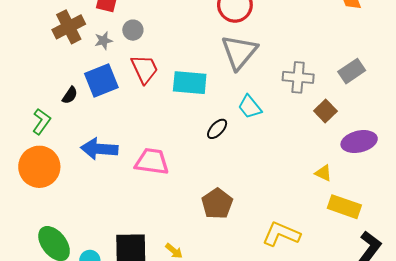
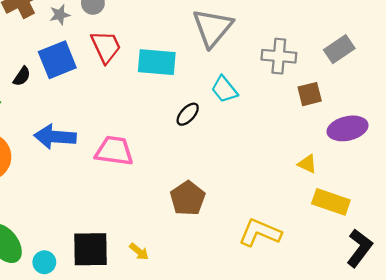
brown square: (325, 111) -> (310, 94), turned 30

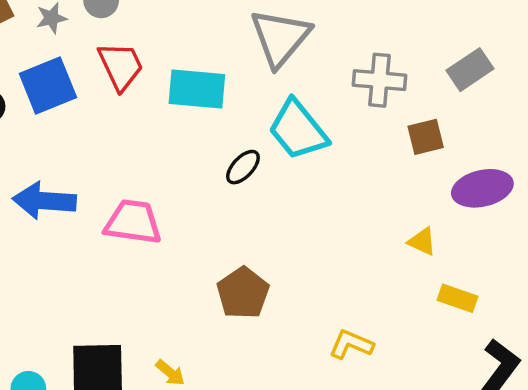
cyan trapezoid: (224, 89) -> (298, 130), size x1.5
yellow rectangle: (331, 202) -> (458, 298), size x0.7
yellow L-shape: (260, 233) -> (351, 344), size x0.7

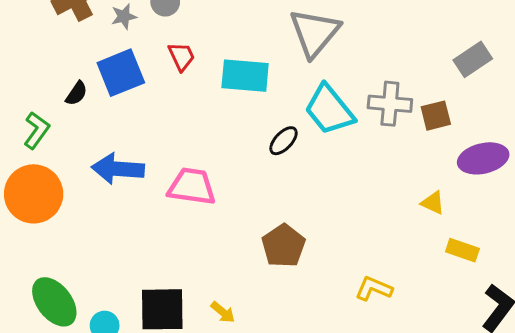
red trapezoid: (121, 66) -> (181, 56), size x0.7
gray cross: (380, 80) -> (390, 104), moved

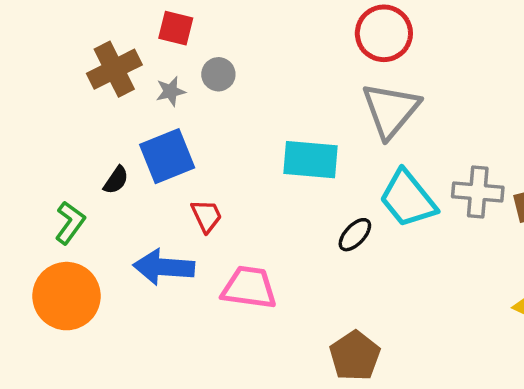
red trapezoid: (181, 56) -> (206, 216), moved

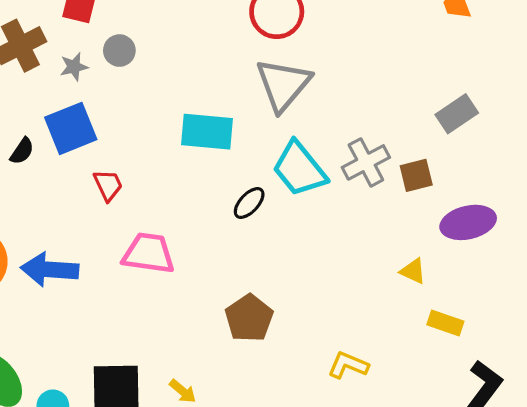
gray cross: (478, 192) -> (366, 162), turned -33
blue arrow: (164, 267) -> (50, 269), moved

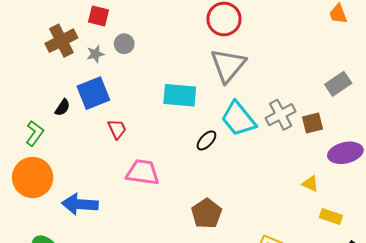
blue arrow: (50, 269) -> (80, 204), moved

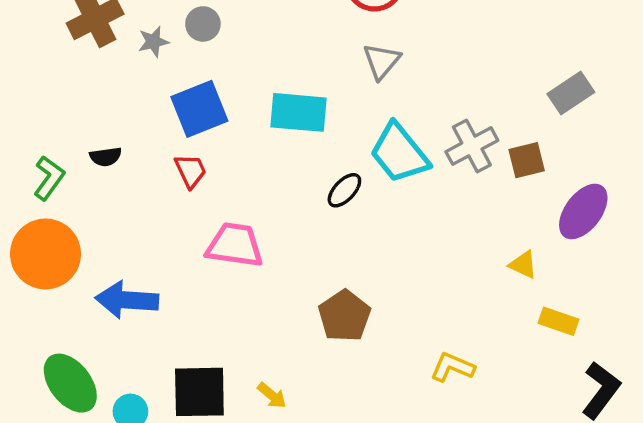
gray triangle: (228, 65) -> (382, 61), size x0.6
blue square: (93, 93) -> (199, 109), moved
black semicircle: (62, 108) -> (106, 157), moved, turned 48
purple ellipse: (345, 153) -> (583, 211), turned -40

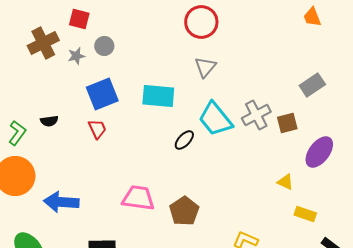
pink trapezoid: (235, 245) -> (138, 198), moved

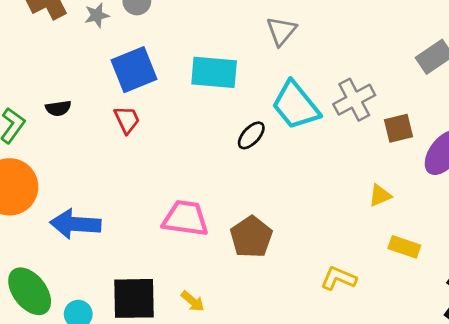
brown square: (287, 123) -> (399, 128), moved
yellow triangle: (285, 182) -> (380, 195), moved, turned -48
yellow rectangle: (305, 214) -> (404, 247), moved

